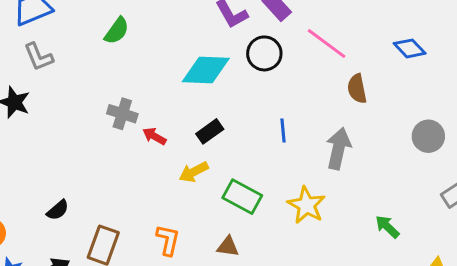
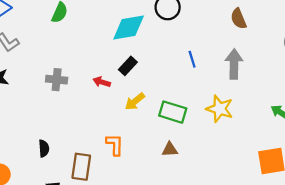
gray cross: (122, 114) -> (57, 80), moved
black rectangle: (210, 131) -> (128, 66), moved
black semicircle: (58, 210) -> (44, 148), turned -42
orange L-shape: (168, 240) -> (115, 145), moved

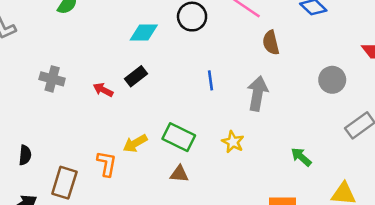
cyan diamond: (129, 28) -> (144, 33), size x0.7
yellow arrow: (135, 102) -> (135, 143), moved
yellow star: (220, 109) -> (233, 142), size x0.7
brown triangle: (170, 149) -> (179, 174), moved

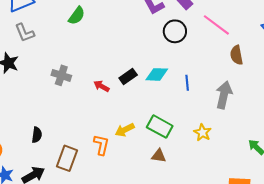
cyan diamond: (144, 33) -> (157, 74), moved

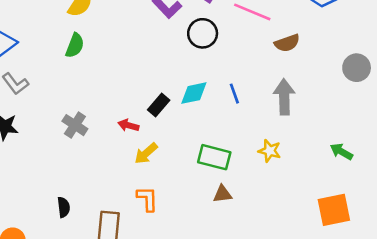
brown semicircle: (237, 55) -> (287, 43), turned -84
gray cross: (61, 75) -> (75, 125), turned 30
yellow arrow: (125, 130) -> (146, 153), moved

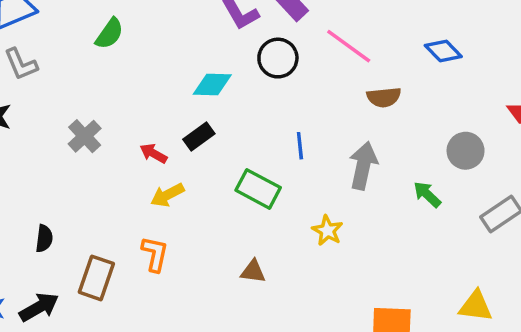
cyan diamond: (194, 93) -> (212, 85), moved
green arrow: (341, 152) -> (427, 194), moved
green rectangle: (214, 157) -> (258, 189), moved

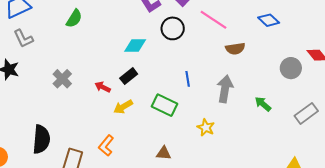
gray circle: (466, 151) -> (291, 68), moved
yellow arrow: (167, 195) -> (123, 107), moved
black semicircle: (44, 238) -> (41, 139), size x1.8
orange L-shape: (155, 254) -> (106, 146), turned -150

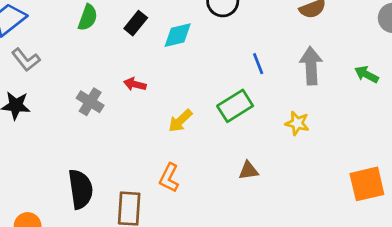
black rectangle: (129, 76) -> (136, 23), moved
red arrow: (103, 87) -> (135, 84), moved
green rectangle: (164, 105) -> (235, 106), turned -45

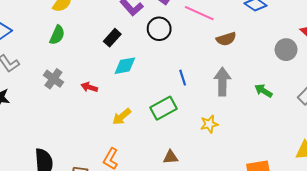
black rectangle: (136, 23) -> (112, 38), moved
cyan diamond: (178, 35) -> (125, 66), moved
gray cross: (90, 102) -> (53, 79), moved
yellow star: (297, 123) -> (209, 124), turned -30

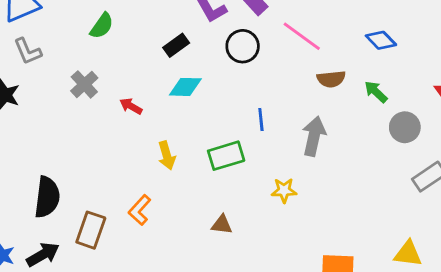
gray circle: (286, 50) -> (405, 127), moved
green arrow: (263, 91) -> (376, 92), moved
yellow arrow: (122, 117) -> (167, 156), turned -78

